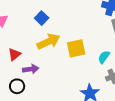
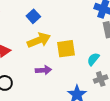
purple arrow: (31, 69) -> (43, 70), moved

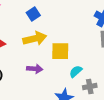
cyan semicircle: (93, 59) -> (76, 71), moved

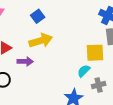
yellow square: (60, 51) -> (95, 53), moved
purple arrow: (35, 69) -> (25, 61), moved

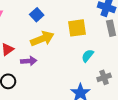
yellow square: (95, 53) -> (77, 28), moved
cyan semicircle: (84, 71) -> (88, 56), moved

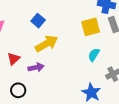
yellow square: (77, 28) -> (91, 27), moved

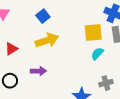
cyan semicircle: (94, 55) -> (97, 54), moved
purple arrow: (36, 67) -> (38, 71), moved

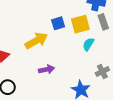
blue square: (43, 16) -> (58, 23), moved, turned 32
purple arrow: (38, 71) -> (47, 69), moved

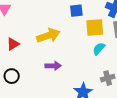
blue square: (58, 23) -> (76, 11), moved

